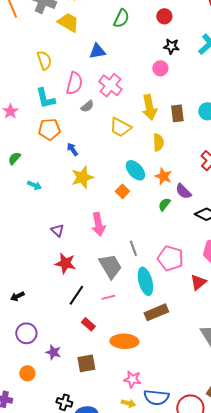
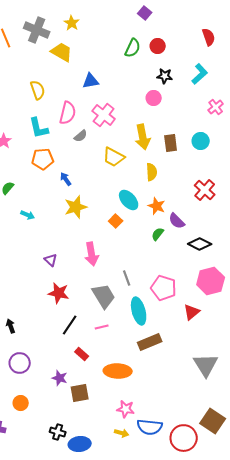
green semicircle: (121, 18) -> (133, 48), moved
black arrow: (17, 296) -> (11, 326), turned 96
purple star: (53, 352) -> (60, 378), moved

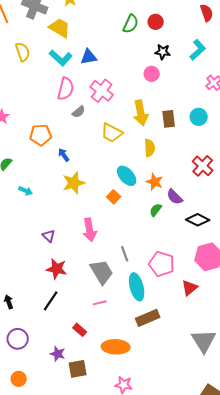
yellow semicircle: (38, 90) -> (23, 52), moved
cyan L-shape: (39, 128) -> (61, 58), moved, turned -35
black line: (70, 325) -> (51, 301), moved

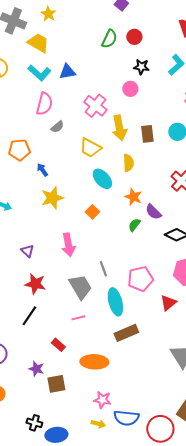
pink cross: (102, 91) -> (95, 106), moved
cyan ellipse: (127, 176) -> (102, 179), moved
pink pentagon: (162, 264) -> (140, 279), turned -30

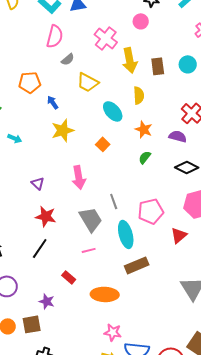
yellow trapezoid: (90, 148) -> (88, 82), moved
purple semicircle: (153, 212) -> (178, 136), moved, turned 150
brown square: (56, 384) -> (32, 324), moved

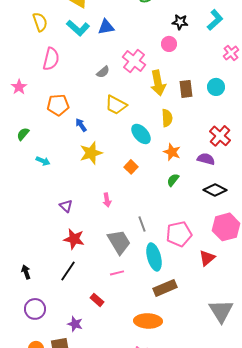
pink semicircle: (55, 36) -> (51, 59), moved
gray semicircle: (68, 59) -> (103, 72), moved
pink arrow: (79, 177) -> (107, 200), size x0.6
orange ellipse: (105, 294) -> (148, 321), moved

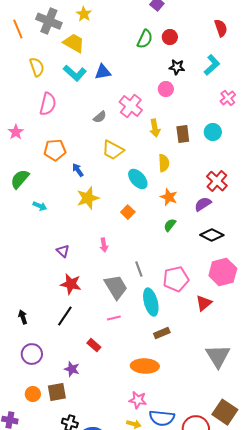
yellow arrow: (158, 83) -> (155, 128), size x0.7
green semicircle: (23, 134) -> (20, 179), size x1.5
purple semicircle: (206, 159) -> (203, 204), turned -48
brown rectangle: (165, 288) -> (162, 333), size x0.7

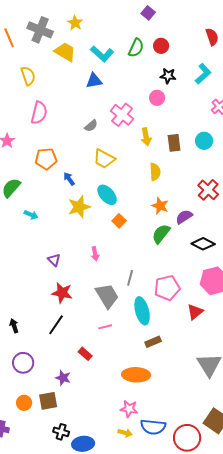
cyan L-shape: (75, 73) -> (102, 54), moved
cyan ellipse: (138, 179) -> (107, 195), moved
purple semicircle: (203, 204) -> (184, 217), moved
green semicircle: (170, 225) -> (161, 234), size x1.5
gray line: (139, 269) -> (130, 278), turned 35

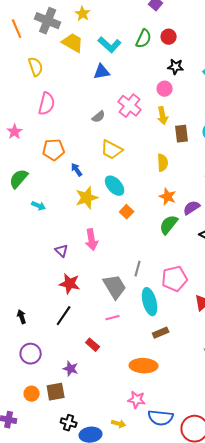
yellow arrow: (146, 137) -> (163, 116), moved
pink arrow: (95, 254) -> (92, 240), moved, size x1.5
yellow arrow: (125, 433) -> (119, 424), moved

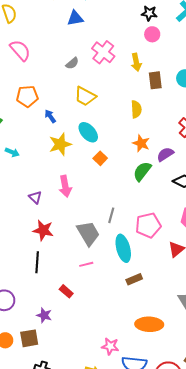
pink circle: (165, 89) -> (152, 34), moved
pink semicircle: (47, 104) -> (20, 50), turned -55
black line: (64, 316) -> (37, 262), turned -30
orange ellipse: (144, 366) -> (149, 324), moved

